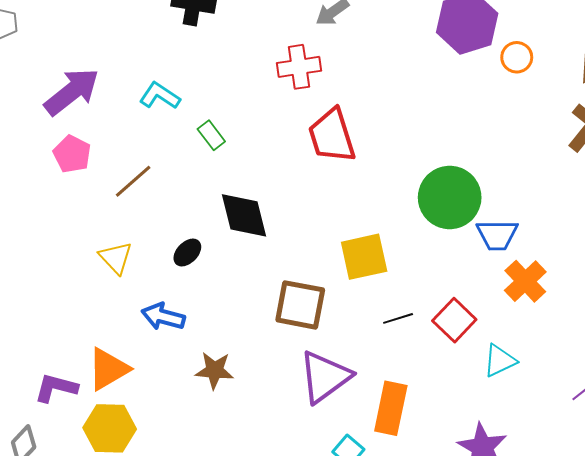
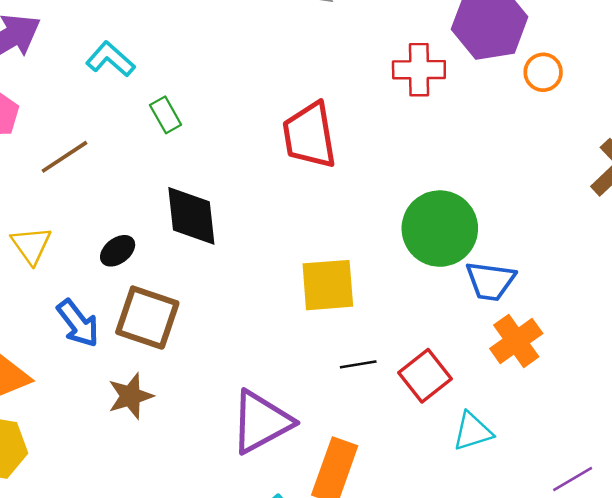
red cross: (299, 67) -> (419, 70), moved
brown square: (300, 305) -> (147, 318), moved
blue arrow: (163, 317) -> (78, 323), turned -150
brown star: (215, 370) -> (130, 396), turned -30

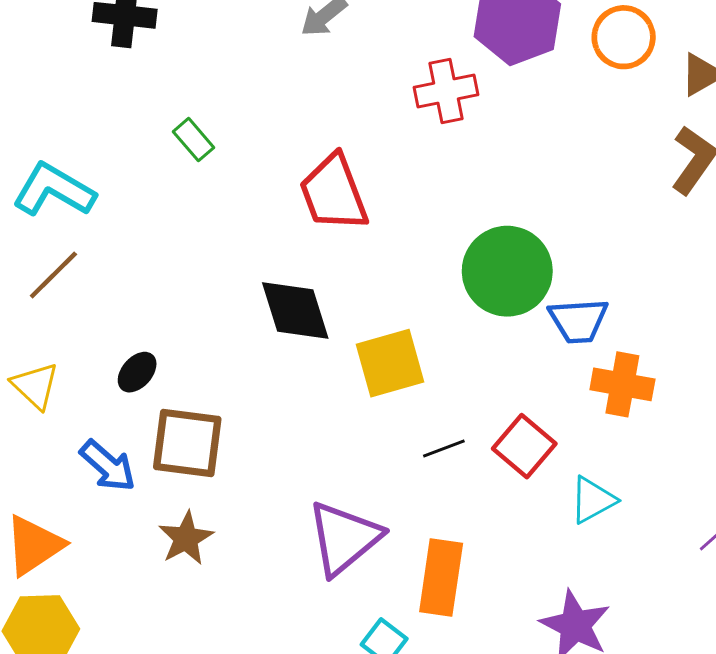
cyan L-shape: (110, 59) -> (54, 190), moved, size x1.4
orange circle: (543, 72) -> (624, 37), moved, size x1.4
green rectangle: (166, 115) -> (193, 140), moved
black diamond: (191, 216) -> (295, 310), moved
orange cross: (516, 341) -> (622, 384), turned -33

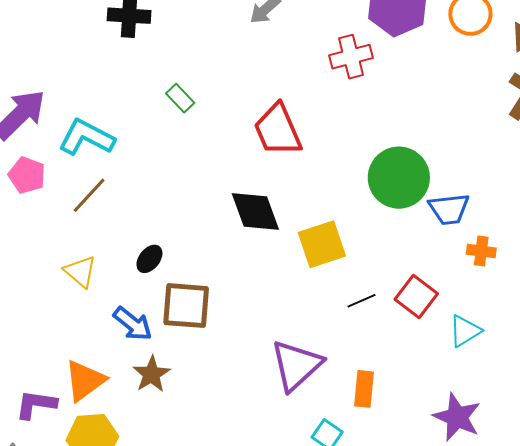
orange cross: (622, 384) -> (481, 251), size x0.7
brown star: (186, 538) -> (152, 374), moved
orange rectangle: (441, 577) -> (364, 389), size x0.7

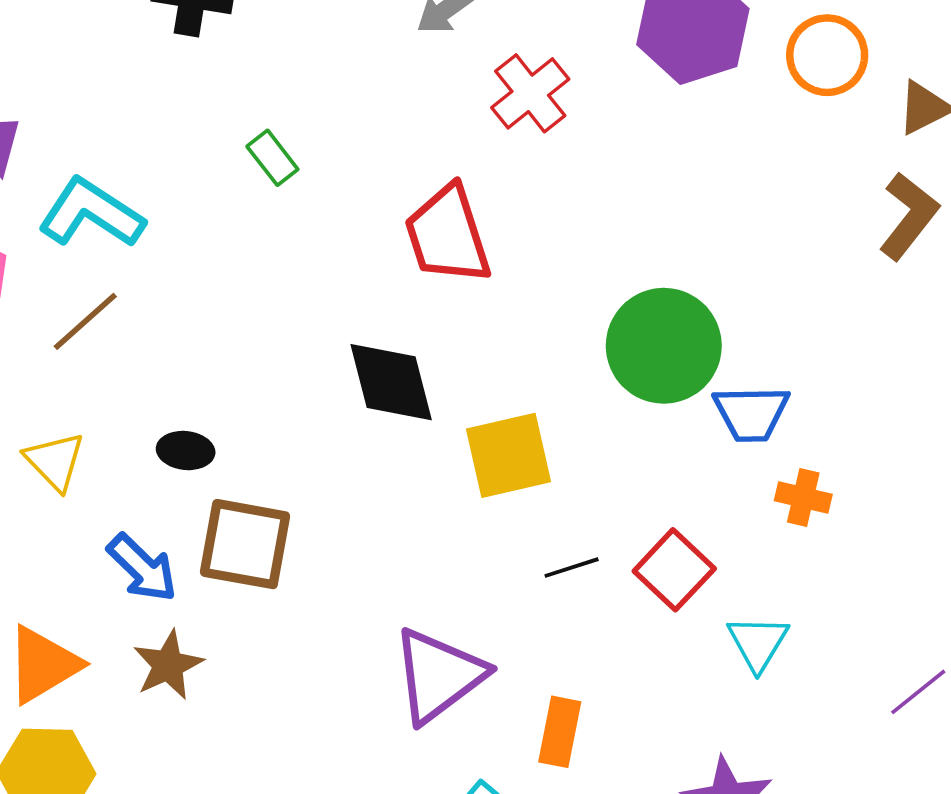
red cross: (351, 57) -> (530, 93), moved, turned -30
black ellipse: (149, 259) -> (186, 451), turned 52
cyan triangle: (465, 331) -> (758, 643), turned -33

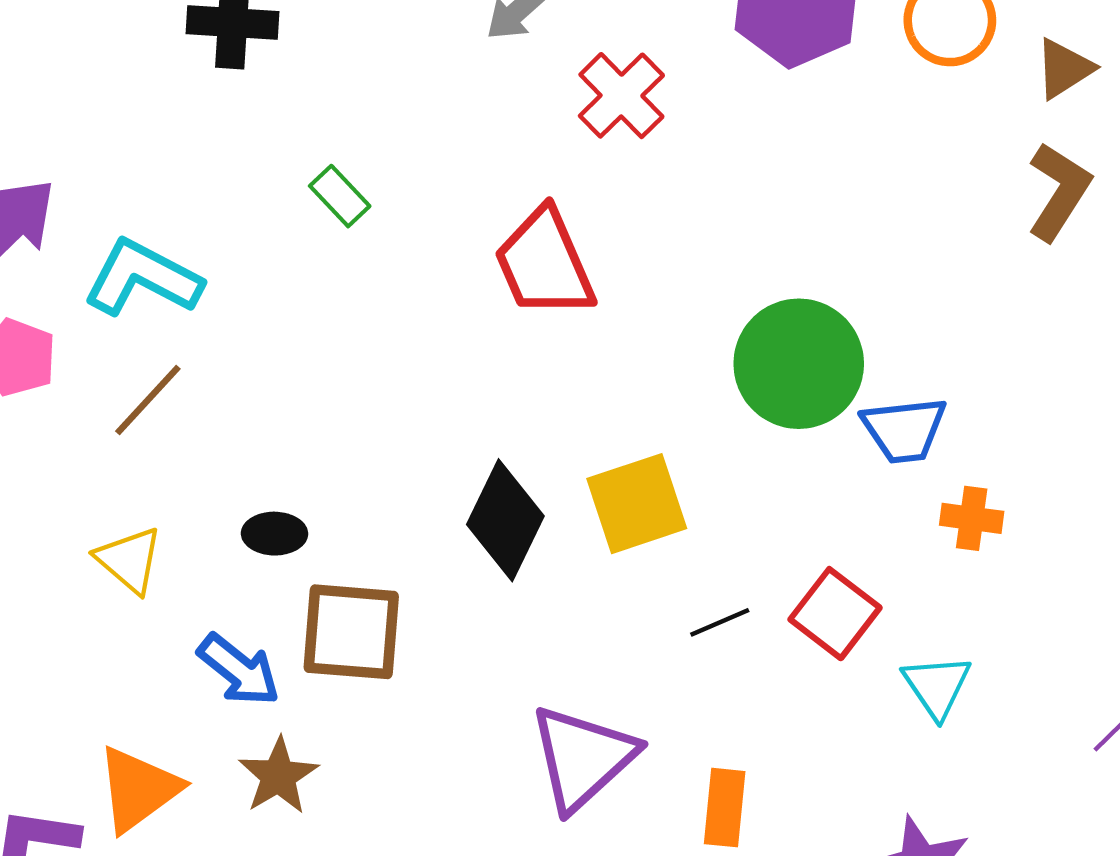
black diamond: (391, 382) -> (505, 520), moved, turned 46

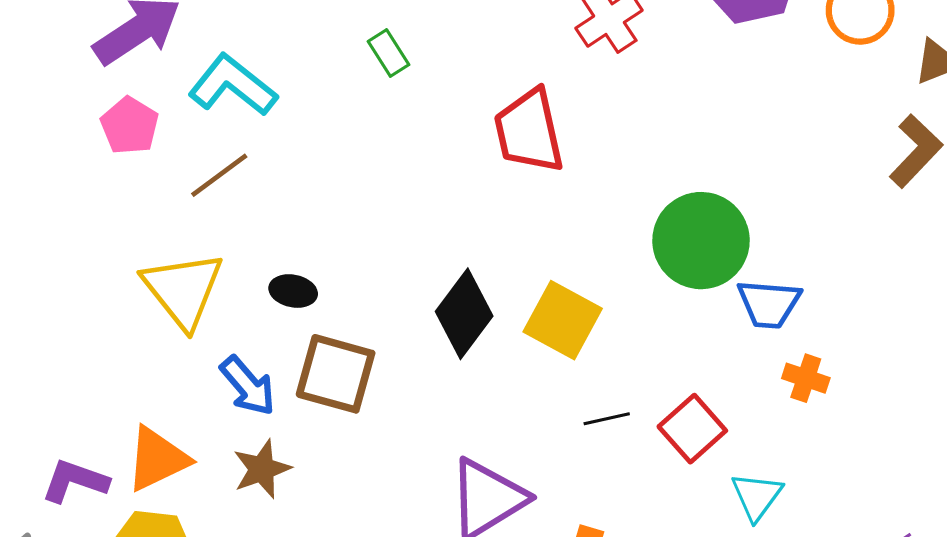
yellow square: (637, 504) -> (563, 320), turned 36
yellow triangle: (129, 560) -> (183, 290), size x1.6

